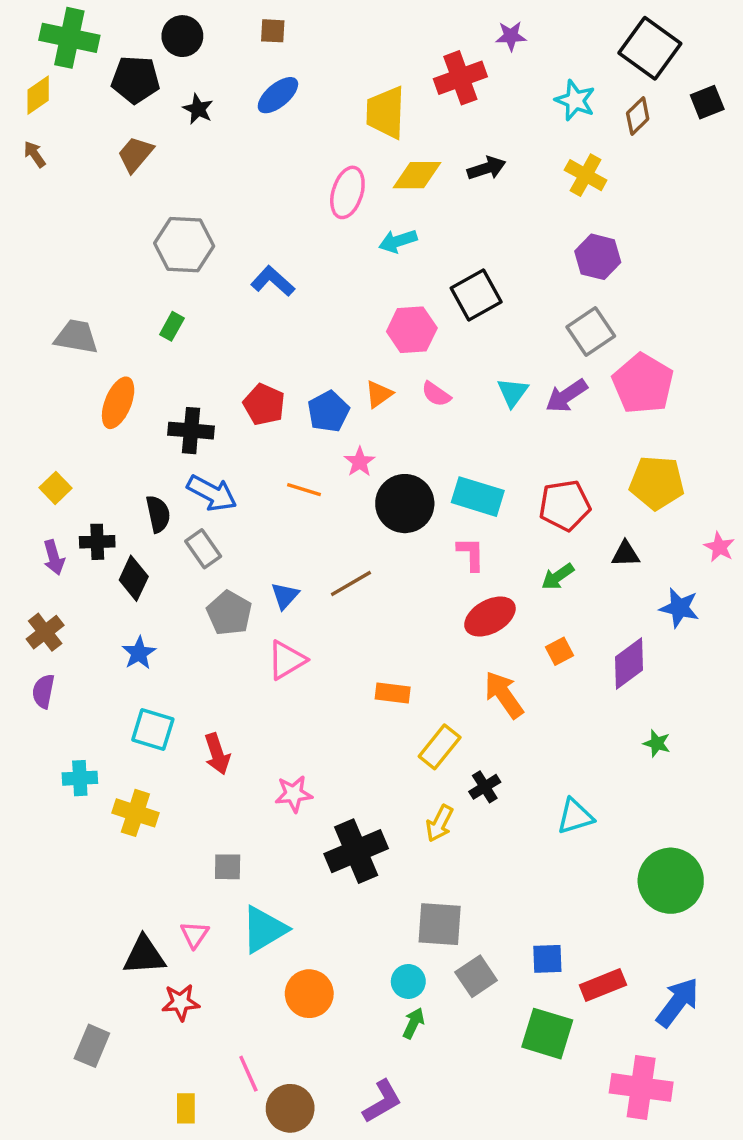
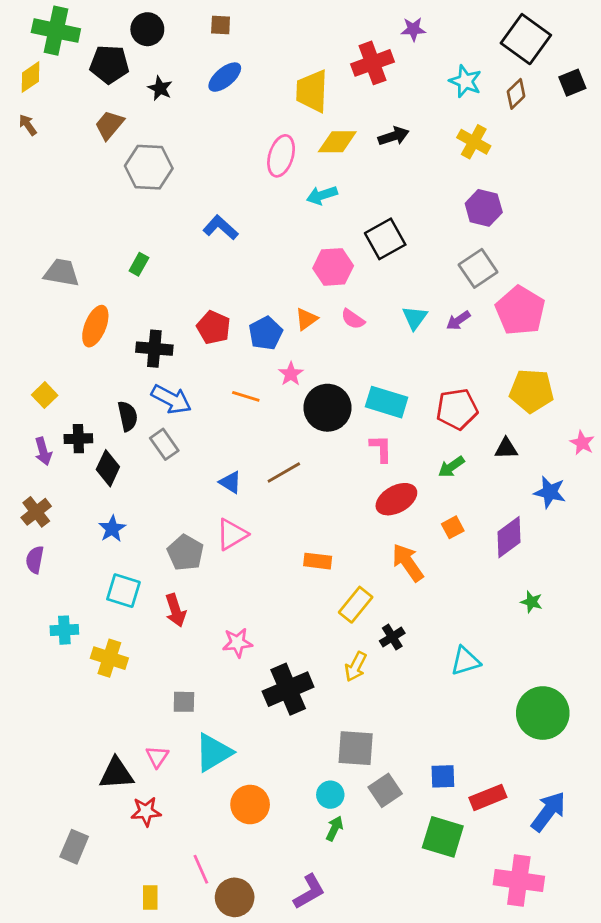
gray hexagon: (184, 245) -> (149, 167), moved
purple arrow: (566, 396) -> (458, 320), size x0.7
blue triangle: (285, 596) -> (230, 482), turned -40
gray pentagon: (229, 613) -> (185, 553), moved

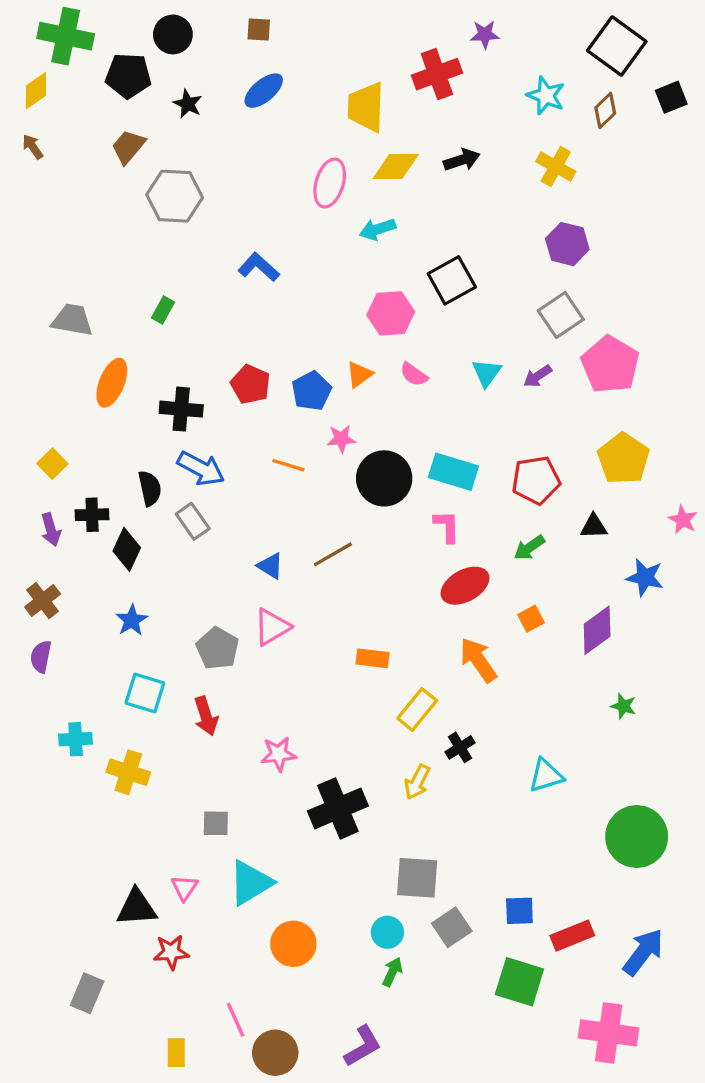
pink star: (291, 374) -> (341, 439), turned 30
yellow pentagon: (532, 391) -> (623, 459), turned 30

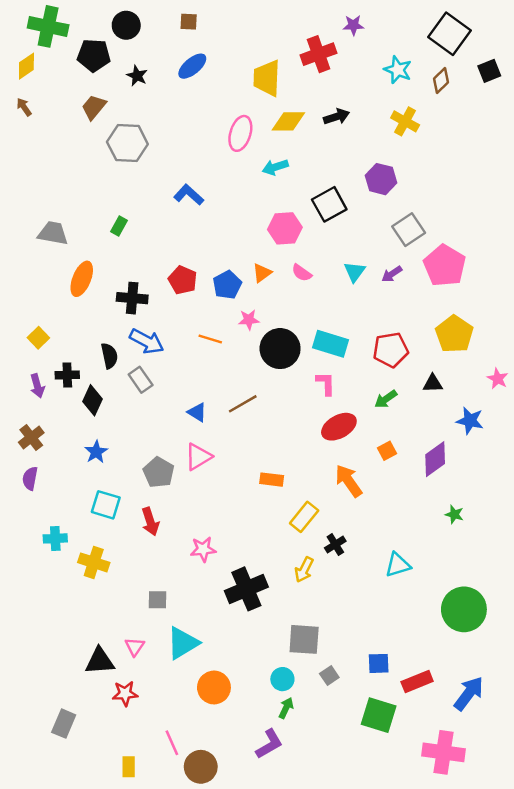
purple hexagon: (567, 244) -> (381, 179), moved
gray square: (452, 927) -> (329, 675), size x0.7
purple L-shape: (363, 1046) -> (269, 744), moved

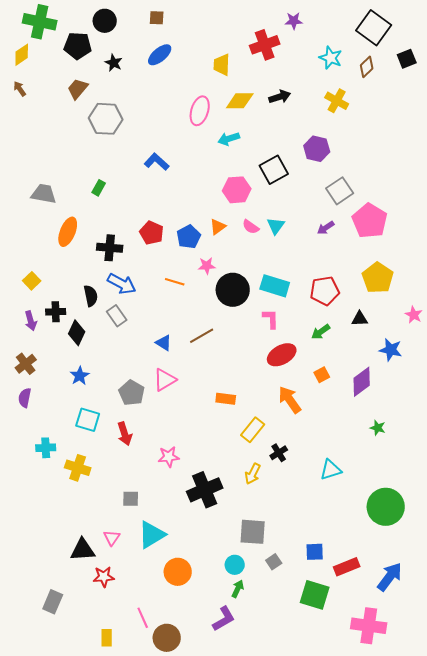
yellow trapezoid: (267, 78) -> (222, 65), size x0.7
cyan triangle: (355, 272) -> (276, 226), moved

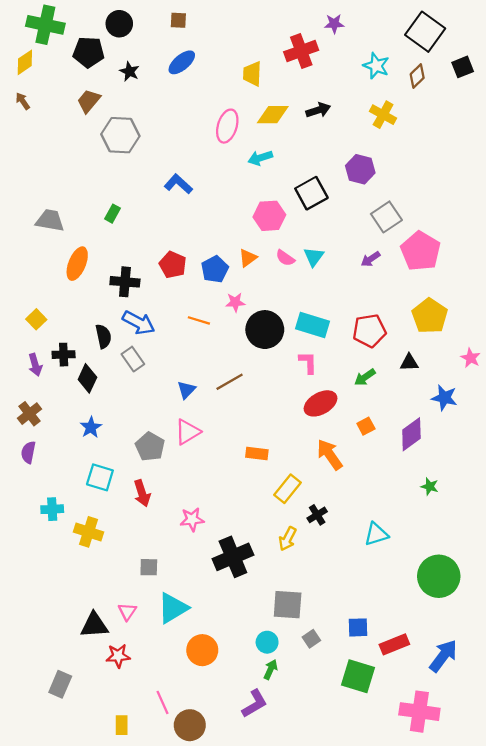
blue triangle: (164, 343) -> (186, 390), turned 42

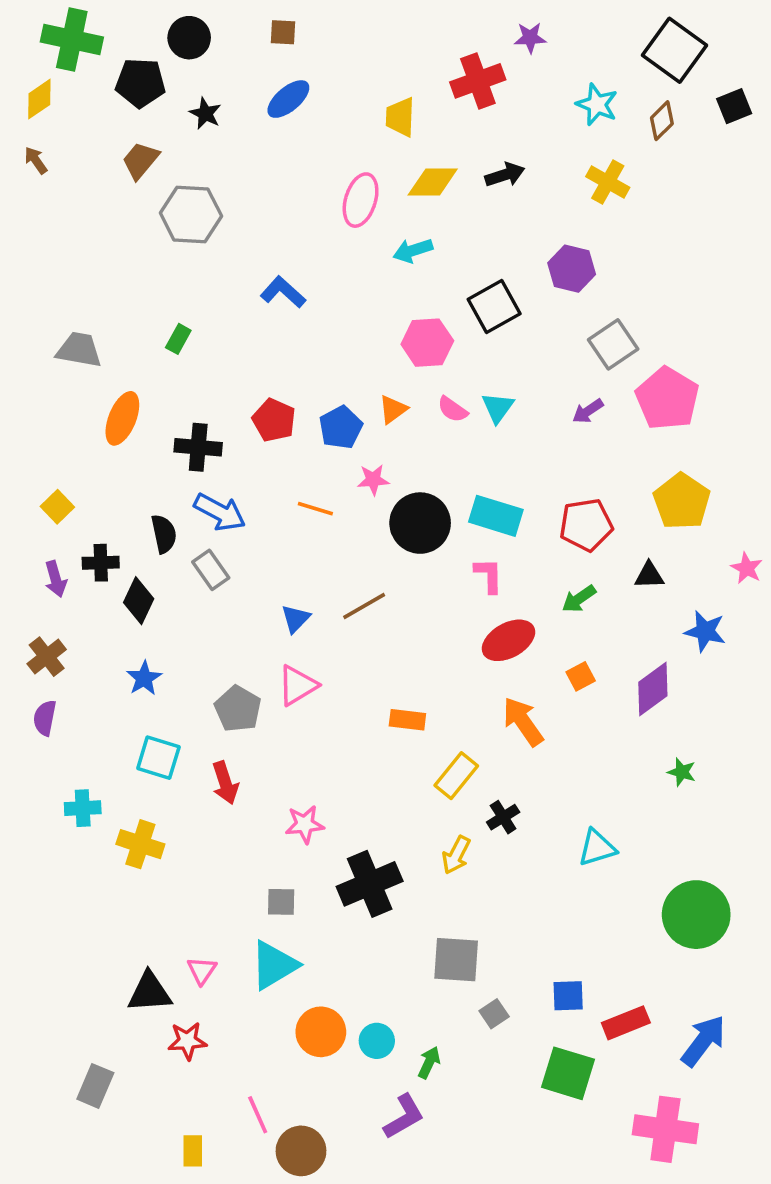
gray square: (149, 567) -> (281, 902), moved
cyan circle: (267, 642) -> (377, 1041), moved

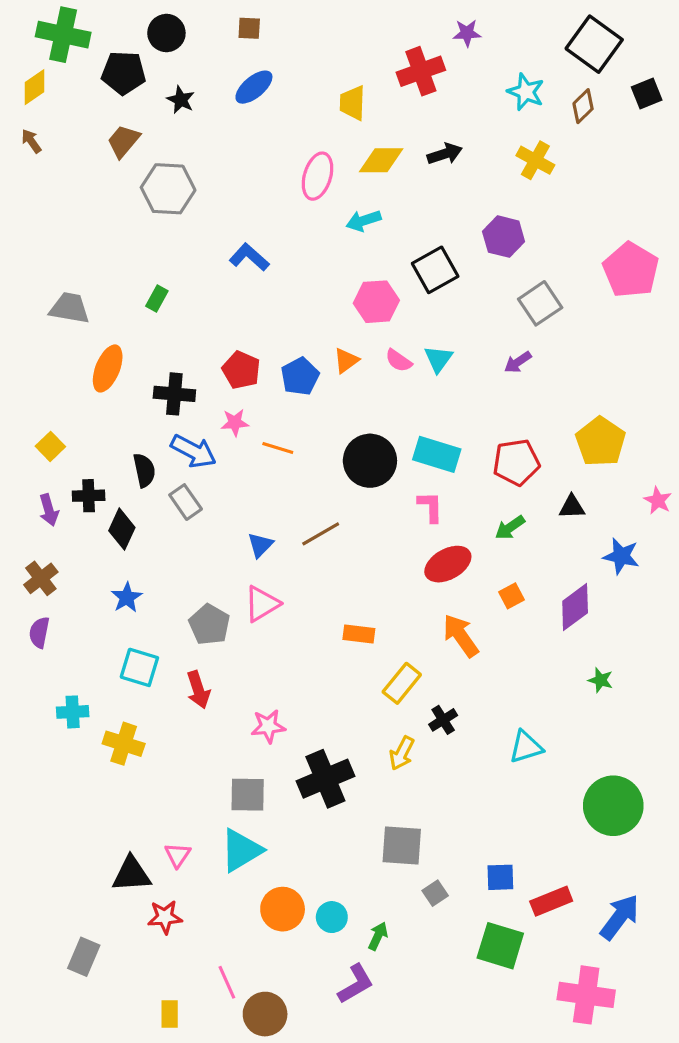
pink pentagon: (667, 399) -> (631, 270), moved
pink star: (373, 480) -> (235, 423), moved
gray square: (281, 902) -> (248, 795), size x1.4

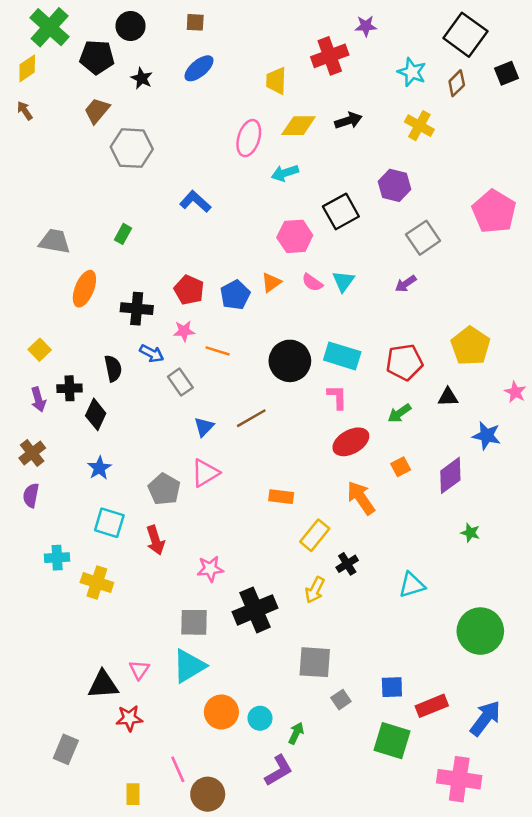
green cross: (63, 35) -> (50, 27), turned 30
blue arrow: (193, 451) -> (152, 353), size x0.7
gray rectangle: (186, 502) -> (180, 382), moved

